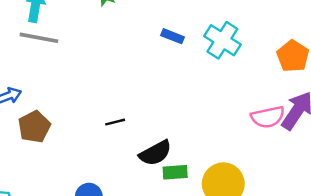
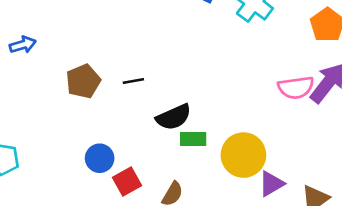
brown pentagon: (34, 127) -> (83, 81), moved

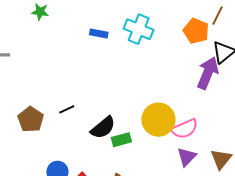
pink semicircle: (296, 88) -> (185, 129), moved
yellow circle: (243, 155) -> (158, 120), moved

